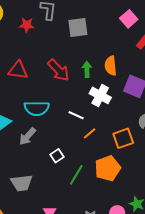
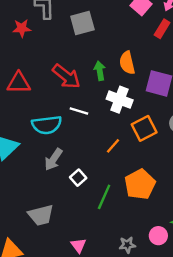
white line: (76, 115) -> (79, 111), moved
gray arrow: (27, 136) -> (53, 159), moved
orange square: (123, 138) -> (144, 128), moved

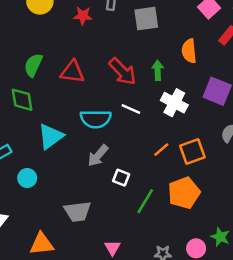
orange semicircle: (127, 63) -> (189, 51), moved
orange square: (144, 128) -> (192, 151), moved
white square: (78, 178) -> (121, 178), turned -35

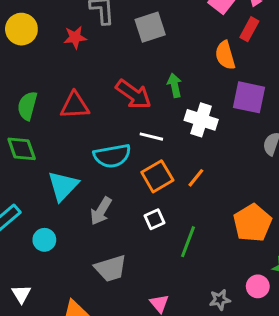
orange semicircle: (189, 51) -> (225, 55), moved
orange square: (192, 151) -> (157, 176), moved
gray arrow: (98, 156) -> (101, 211), moved
white square: (121, 178) -> (155, 219), turned -35
orange pentagon: (184, 193) -> (252, 223), moved

